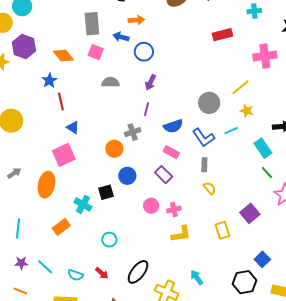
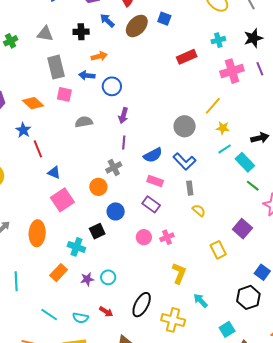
cyan cross: (254, 11) -> (218, 40), moved
cyan line: (231, 131) -> (225, 149), moved
pink square: (64, 155) -> (62, 200), moved
yellow L-shape: (181, 234) -> (179, 273), moved, turned -50
purple star: (21, 263) -> (87, 279), moved

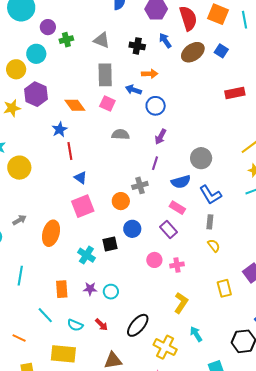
gray circle: (185, 126) -> (201, 158), moved
orange rectangle: (59, 273) -> (62, 289), moved, turned -60

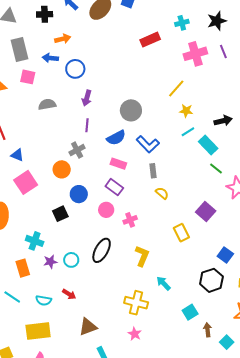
cyan cross: (86, 255) -> (35, 241), moved
pink circle: (154, 260) -> (106, 210), moved
black ellipse: (138, 325) -> (102, 250), moved

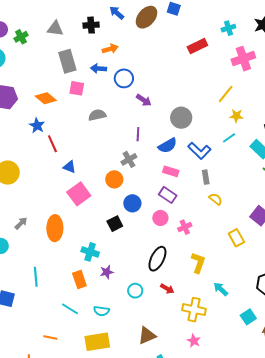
purple arrow: (87, 98) -> (144, 100), moved, turned -70
cyan line: (188, 132) -> (229, 138), moved
cyan circle: (71, 260) -> (135, 291), moved
red arrow: (69, 294) -> (167, 289), moved

